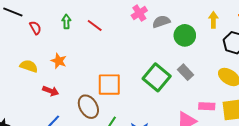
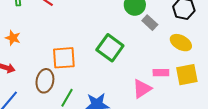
gray rectangle: (185, 72) -> (150, 23), moved
brown ellipse: (88, 107) -> (45, 81), turned 45

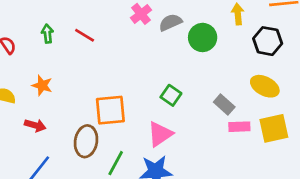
gray rectangle: (150, 23) -> (224, 105), moved
green square: (110, 48) -> (171, 95), size x0.6
pink triangle: (142, 89) -> (160, 134), moved

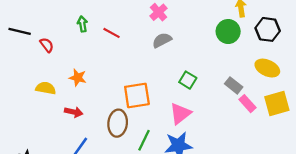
gray semicircle: (170, 22) -> (162, 40), moved
green arrow: (47, 34) -> (82, 24), moved
green circle: (203, 37) -> (228, 32), moved
pink rectangle: (239, 127) -> (248, 104), turned 54

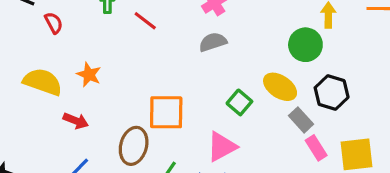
black hexagon: (268, 29) -> (332, 92), moved
yellow ellipse: (267, 68) -> (280, 87), moved
yellow semicircle: (46, 88) -> (43, 82), size x1.4

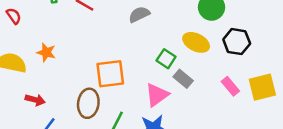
gray rectangle: (301, 120) -> (183, 79), moved
red arrow: (76, 121) -> (35, 100), moved

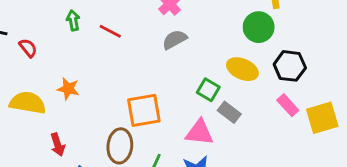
pink rectangle: (230, 86) -> (288, 105), moved
pink triangle: (157, 95) -> (199, 132), turned 45
red arrow: (35, 100) -> (58, 145), turned 60

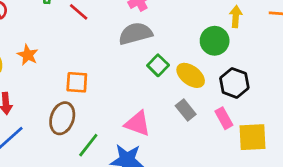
gray semicircle: (175, 40) -> (135, 34), size x1.4
green square: (208, 90) -> (158, 65), moved
orange square: (144, 110) -> (77, 82), moved, size x0.7
gray rectangle: (229, 112) -> (186, 110), moved

